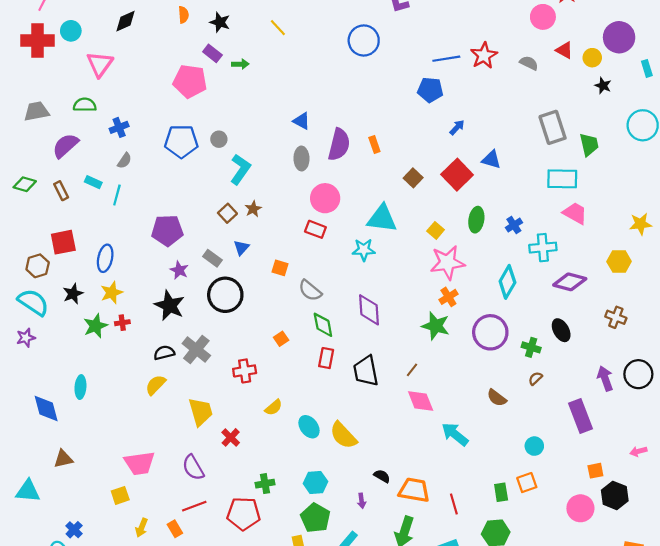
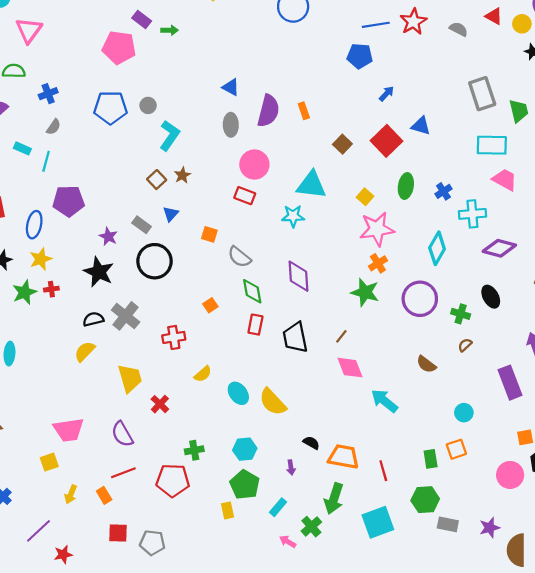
purple pentagon: (167, 230) -> (69, 201), moved

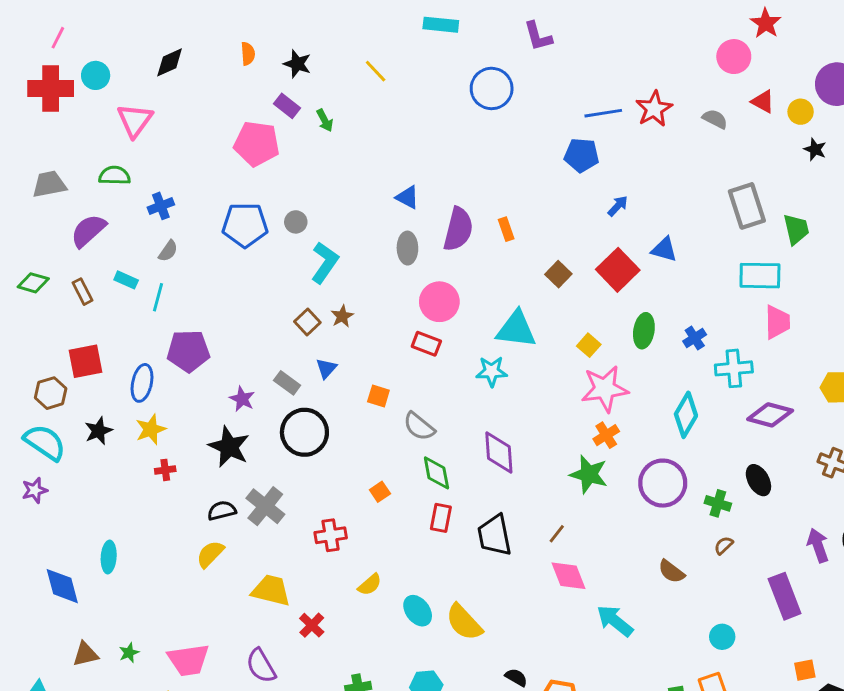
green arrow: (170, 30) -> (325, 120), turned 63
pink trapezoid: (505, 180) -> (777, 322), turned 60
green star: (25, 292) -> (129, 653), moved, size x0.6
yellow trapezoid: (130, 378) -> (271, 590), turned -60

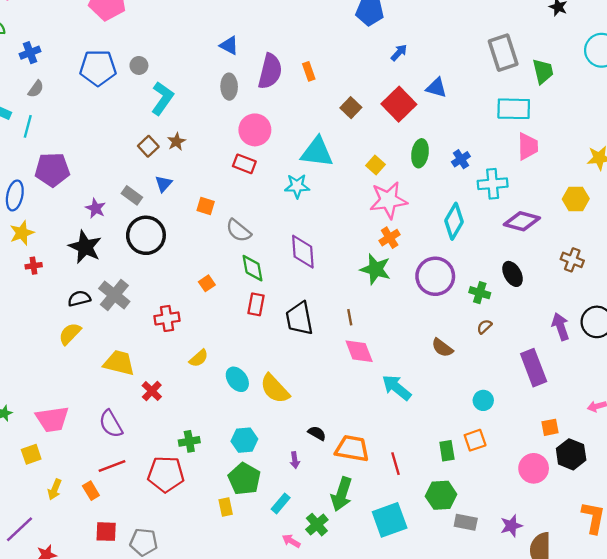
brown line: (557, 534) -> (350, 317), turned -49

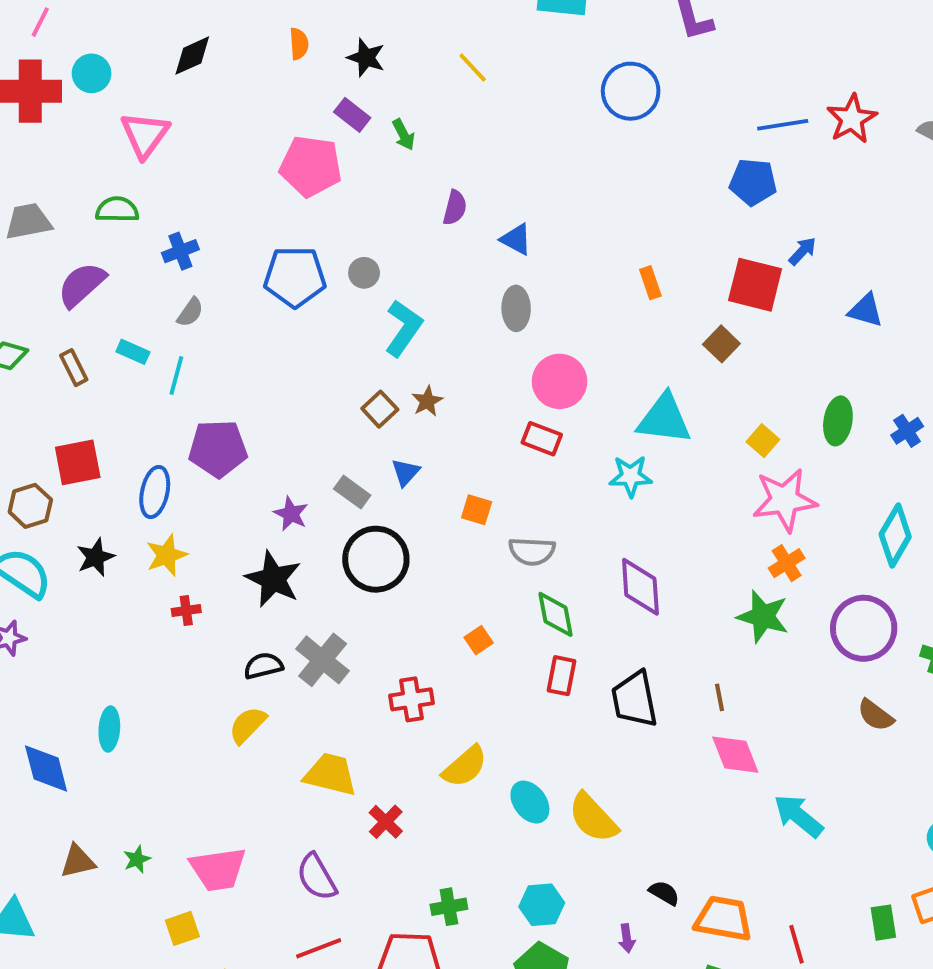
purple semicircle: (270, 71) -> (455, 208), moved, size x0.6
red square: (399, 104) -> (755, 285), moved, turned -32
gray semicircle: (238, 231) -> (532, 551), turned -36
brown semicircle: (442, 348) -> (875, 715), moved
yellow semicircle: (199, 358) -> (465, 767), size x1.4

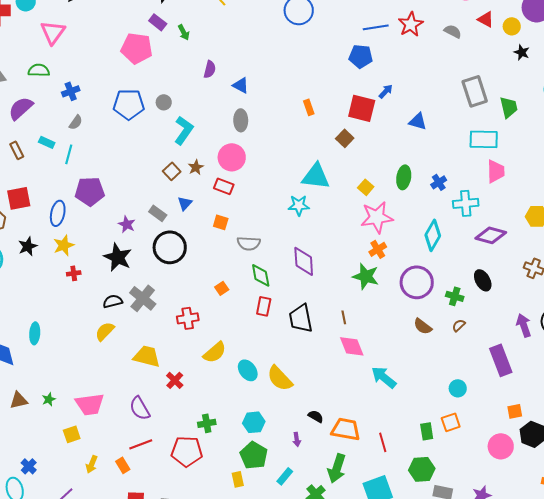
pink circle: (560, 381) -> (232, 157), moved
red rectangle: (542, 439) -> (224, 186), moved

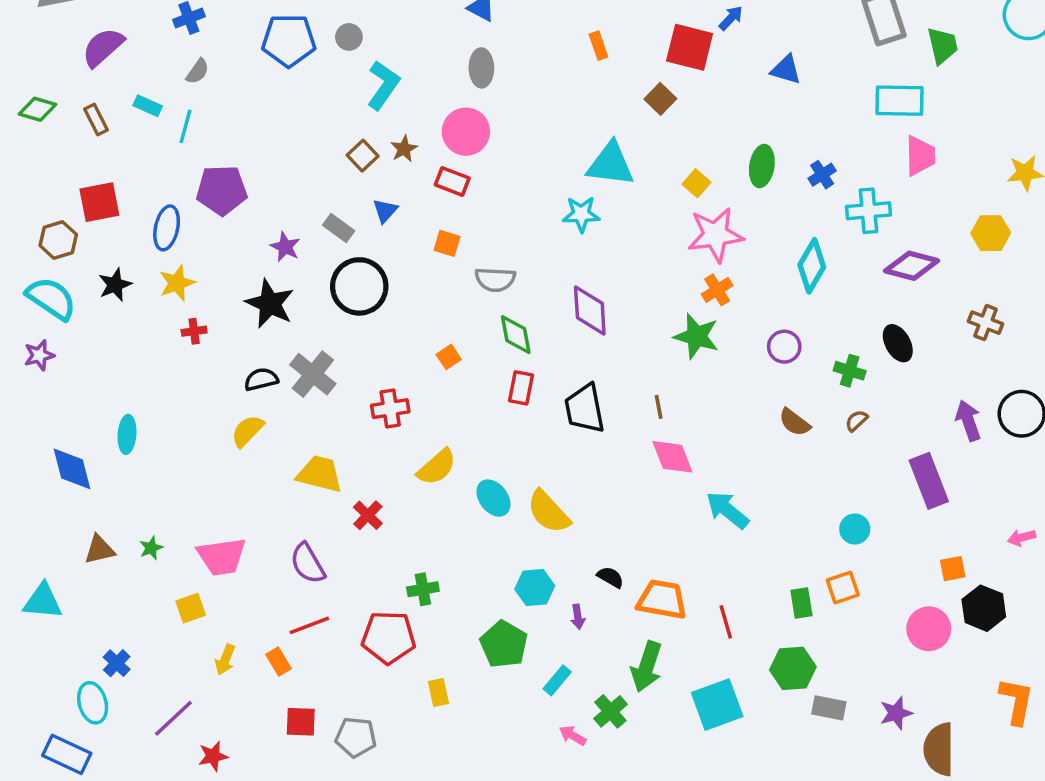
purple circle: (417, 282) -> (784, 347), size x0.6
cyan hexagon: (254, 422) -> (535, 588), moved
yellow rectangle: (238, 479) -> (438, 692), moved

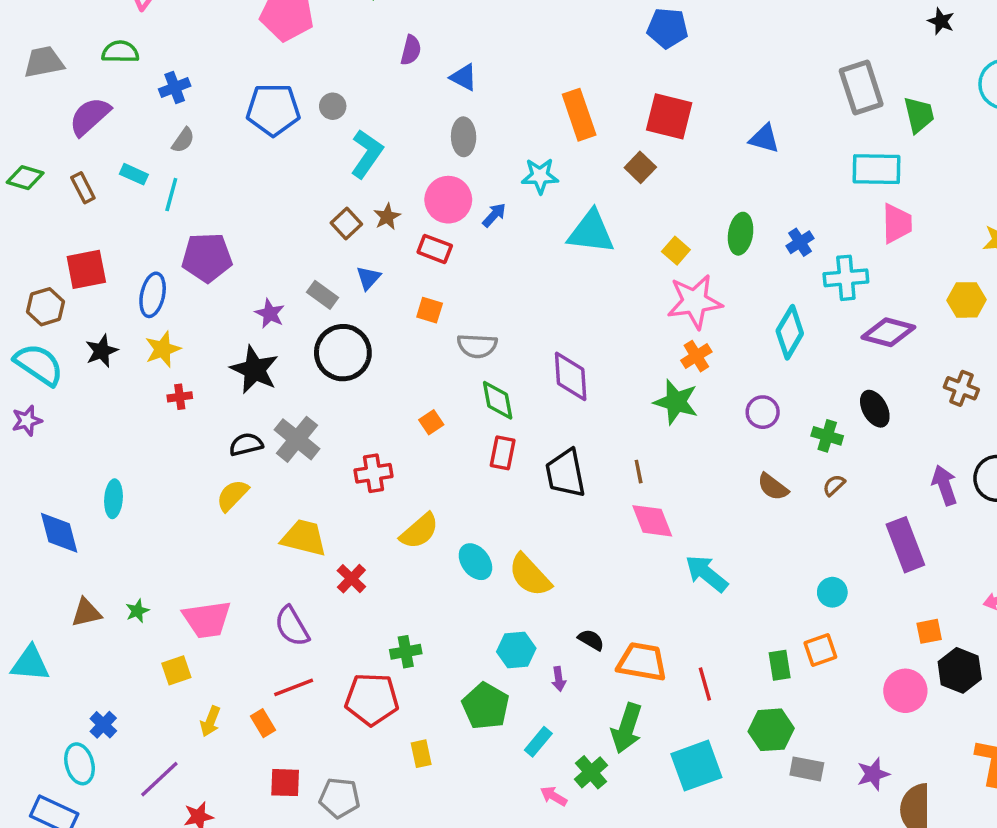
blue arrow: (731, 18) -> (494, 215), moved
orange rectangle: (598, 46) -> (579, 115), size x1.8
cyan star: (581, 214) -> (540, 176), moved

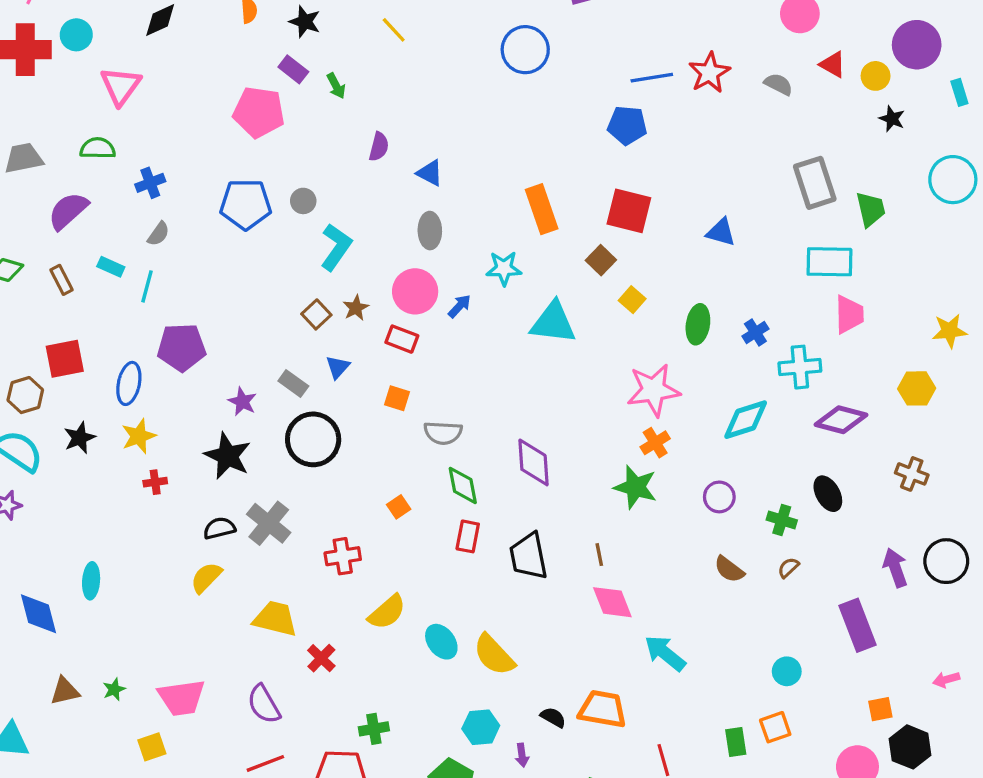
yellow square: (676, 251) -> (632, 300), moved
cyan diamond: (790, 332) -> (746, 420), turned 42
orange trapezoid: (642, 662) -> (603, 709), moved

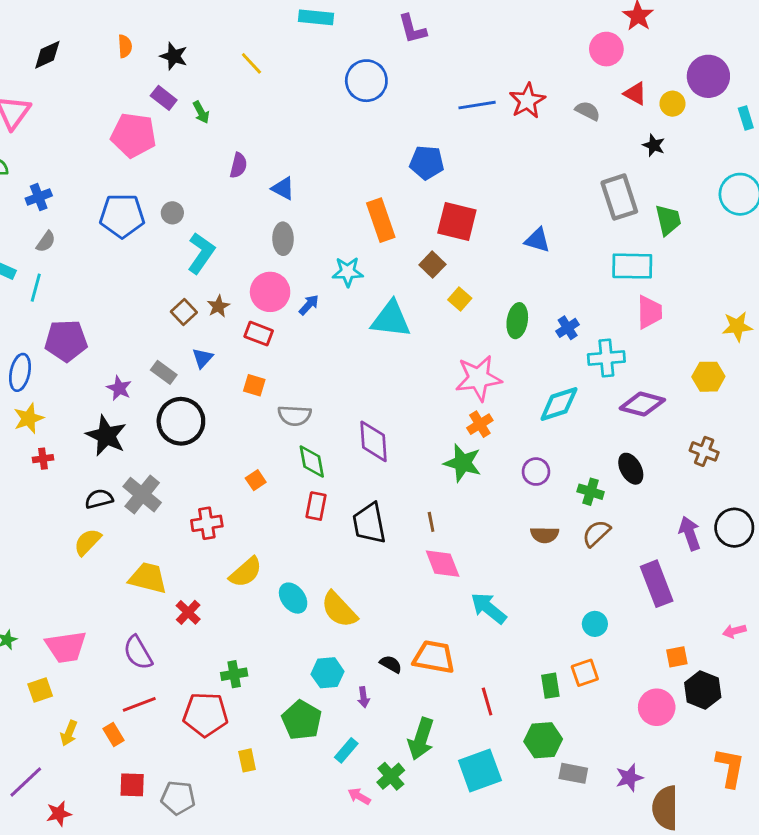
black star: (892, 119) -> (654, 145), moved
blue pentagon: (627, 125) -> (427, 163), moved
brown semicircle: (788, 568) -> (596, 533), size x1.5
brown semicircle: (729, 569) -> (545, 535), turned -36

